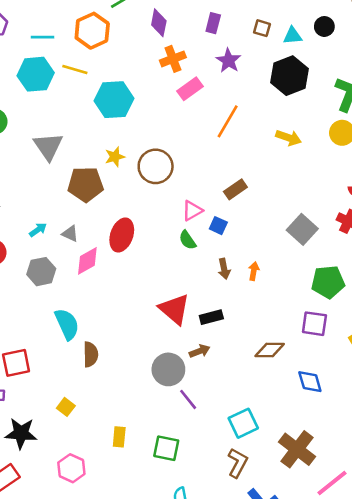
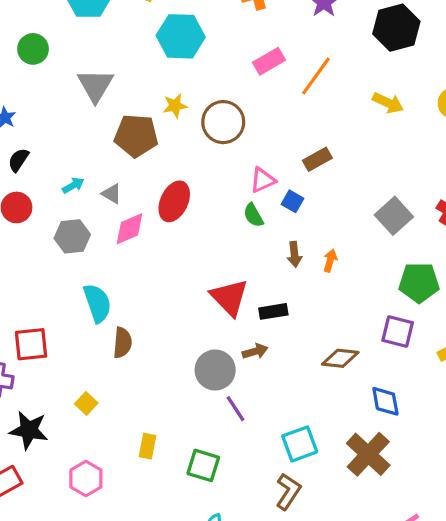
pink rectangle: (190, 89) -> (269, 61), moved
brown cross: (297, 449) -> (368, 454), moved

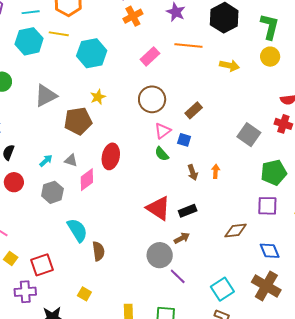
orange line: (316, 76) -> (188, 46), moved, turned 72
gray triangle: (95, 85) -> (46, 96), turned 45
brown circle: (223, 122) -> (152, 99), moved

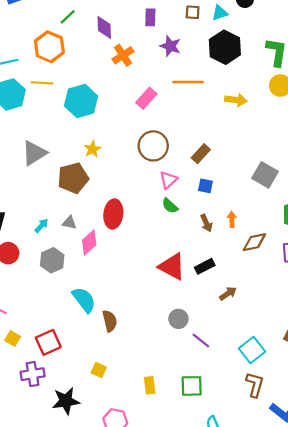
blue square: (184, 140) -> (205, 186), moved
brown diamond: (236, 230) -> (254, 242), moved
brown arrow: (182, 238) -> (228, 293), moved
gray circle: (160, 255) -> (178, 319), size x0.7

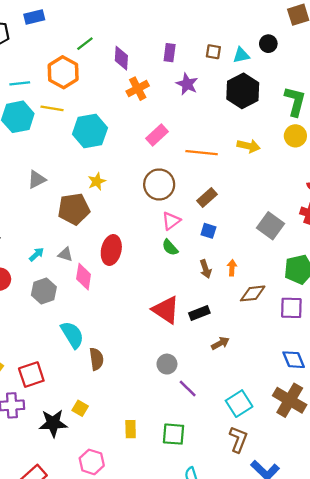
orange line: (188, 82) -> (202, 153), moved
gray triangle: (34, 153) -> (37, 179), size x0.7
pink diamond: (89, 242) -> (84, 277), turned -45
black star: (66, 401) -> (53, 423), moved

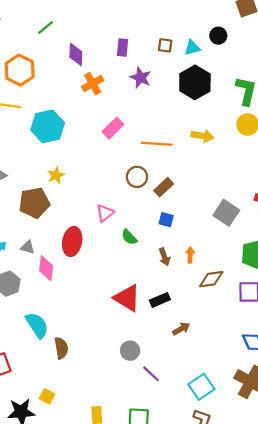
green line: (85, 44) -> (46, 28), moved
brown circle: (159, 184) -> (137, 177), moved, size x0.7
pink triangle: (171, 221) -> (105, 213), moved

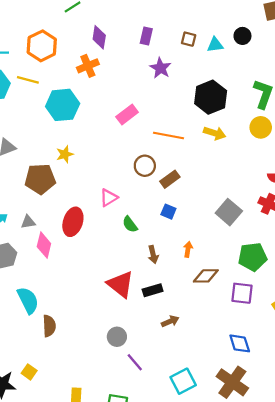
black hexagon: (195, 82) -> (211, 97), moved
orange cross: (93, 84) -> (88, 66), moved
gray triangle: (28, 247) -> (28, 222), turned -32
brown arrow: (164, 257) -> (153, 255), moved

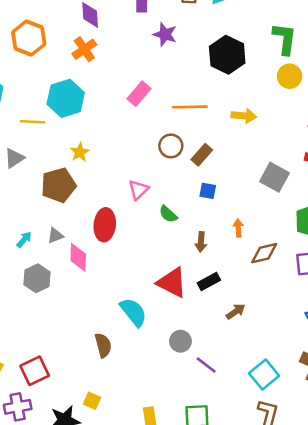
yellow line: (28, 80) -> (33, 122), moved
yellow arrow: (215, 133) -> (244, 116), moved
brown arrow: (153, 255) -> (201, 242), turned 30
cyan semicircle: (28, 300) -> (133, 312), moved

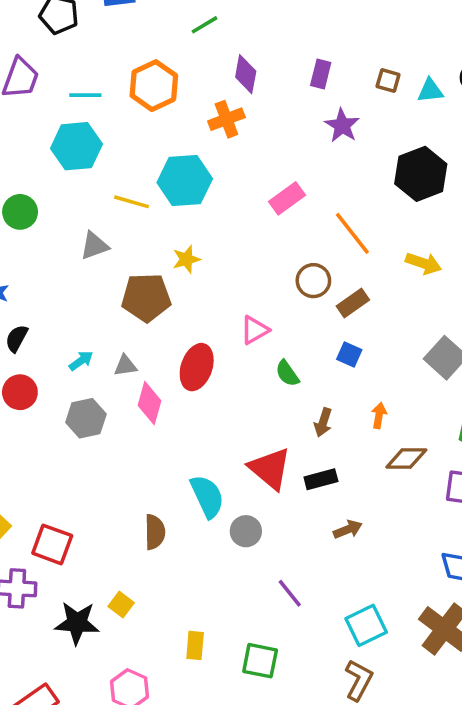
orange line: (190, 107) -> (352, 233), turned 40
gray circle: (180, 341) -> (246, 531), moved
red square: (35, 371) -> (52, 544), turned 32

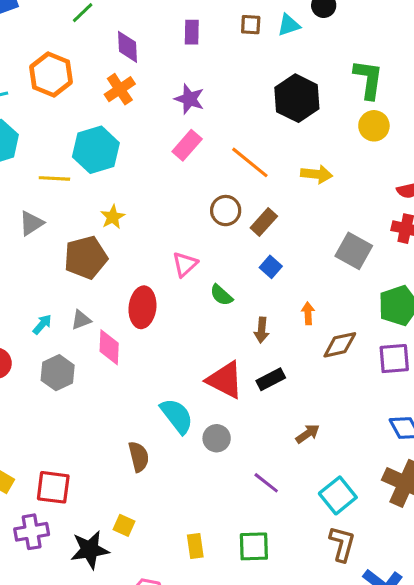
purple star: (342, 126) -> (189, 99), moved
blue square: (349, 355) -> (271, 267), turned 30
brown arrow: (348, 529) -> (308, 434), moved

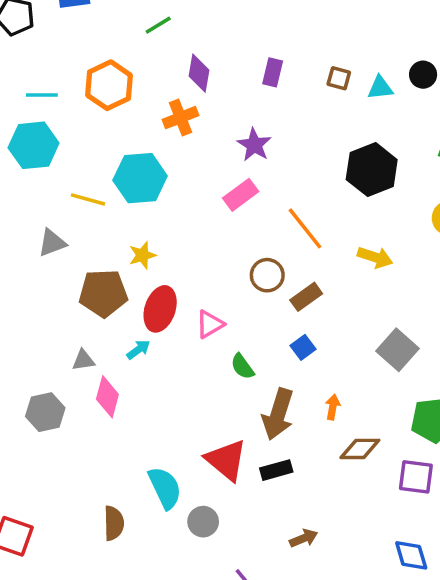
red ellipse: (142, 307) -> (160, 309), moved
cyan arrow: (42, 324) -> (138, 350), moved
brown arrow: (262, 330) -> (278, 414), size x1.8

